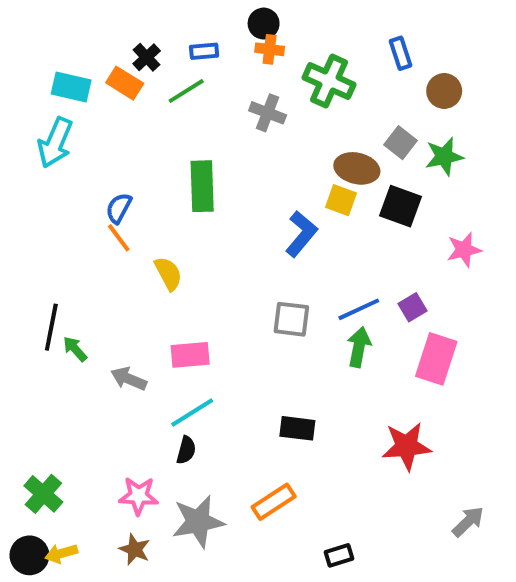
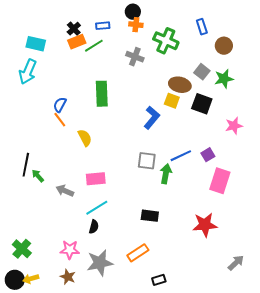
orange rectangle: (125, 83) -> (77, 42), moved, turned -54
green arrow: (359, 347) -> (166, 174), moved
black rectangle: (339, 555) -> (159, 280), moved

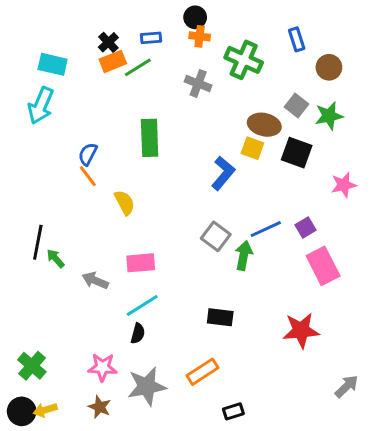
gray square: (147, 161) -> (216, 236), turned 30
pink rectangle: (220, 181) -> (323, 266), turned -45

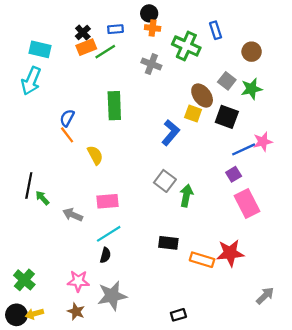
blue rectangle: (297, 39) -> (216, 30), moved
brown ellipse: (264, 125) -> (202, 95), turned 40
blue line: (266, 229) -> (244, 149), moved
orange rectangle: (202, 372) -> (202, 260), moved, turned 50

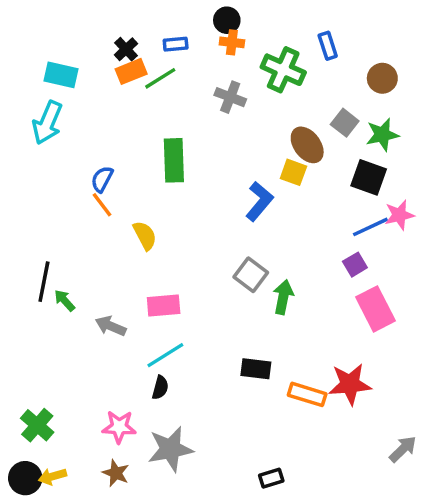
black square: (227, 117) -> (369, 177), moved

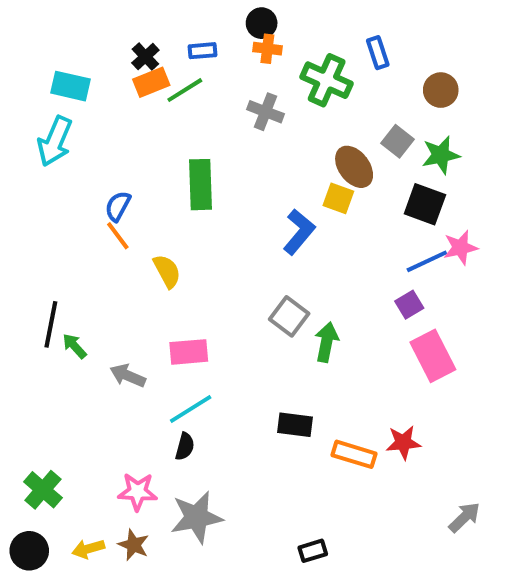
red star: (350, 384) -> (403, 442), size x0.7
yellow arrow: (53, 476) -> (88, 549), moved

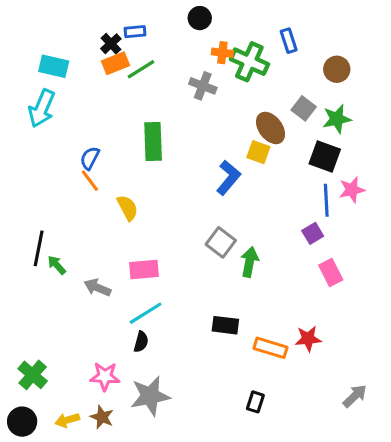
orange cross: (267, 49) -> (222, 53), moved
blue rectangle: (202, 51) -> (135, 32), moved
blue line: (427, 261) -> (326, 200), turned -68
pink rectangle: (433, 356) -> (331, 273), size x0.7
black rectangle: (313, 551) -> (255, 402), moved, turned -55

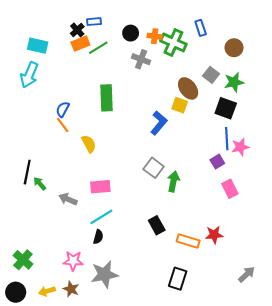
black circle: (200, 18) -> (131, 33), moved
pink star: (352, 190) -> (240, 147), moved
black rectangle: (225, 325) -> (157, 225), turned 54
black rectangle: (255, 402) -> (178, 279), size x1.5

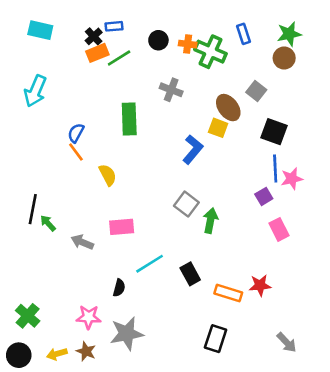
cyan rectangle: (38, 46) -> (40, 30), moved
gray cross: (141, 59) -> (171, 90), moved
green star: (234, 82) -> (289, 34), moved
cyan line: (101, 217) -> (150, 264), moved
gray arrow: (247, 274) -> (287, 342), moved, turned 90

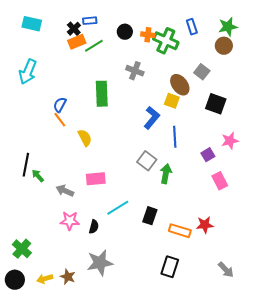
blue line: (275, 168) -> (175, 137), moved
black rectangle: (190, 274) -> (150, 216), turned 48
pink star: (89, 317) -> (70, 221), moved

